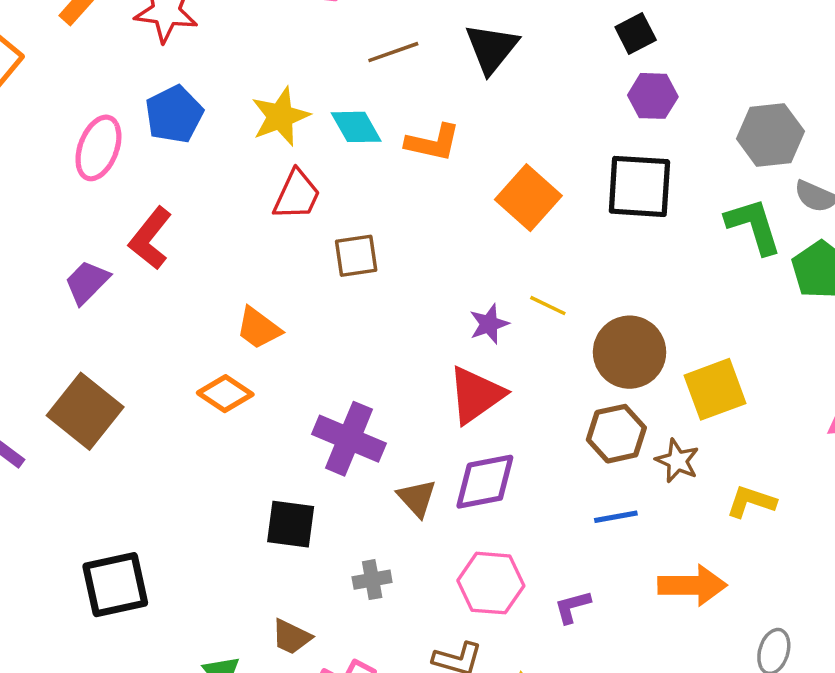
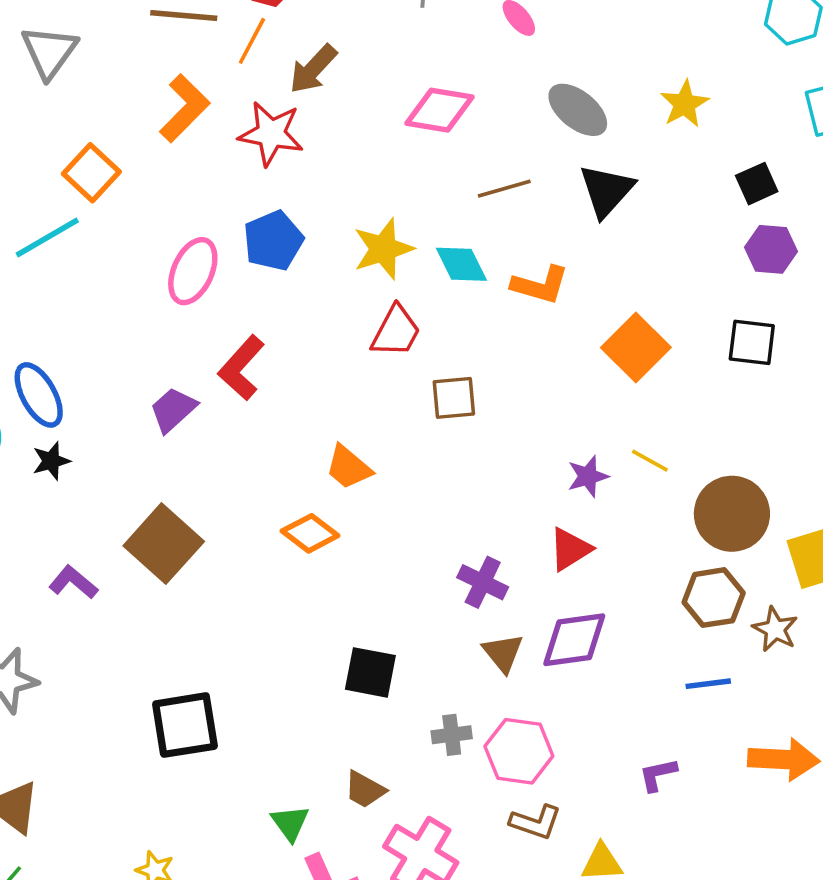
black square: (639, 186) -> (752, 342), size x0.7
red triangle: (476, 395) -> (570, 549), size x0.7
purple cross: (349, 439) -> (483, 582), moved, size x0.7
pink hexagon: (491, 583) -> (519, 751), moved

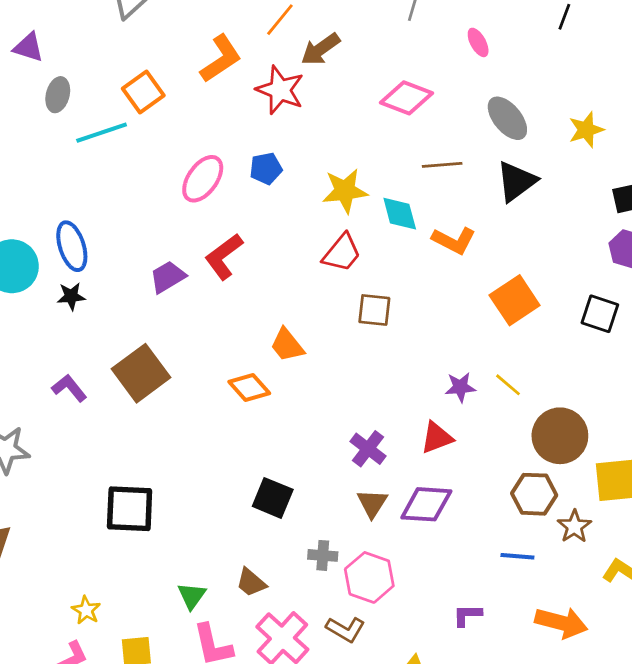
blue pentagon: (273, 241) -> (266, 169), size x0.7
brown L-shape: (536, 822) -> (345, 629), moved

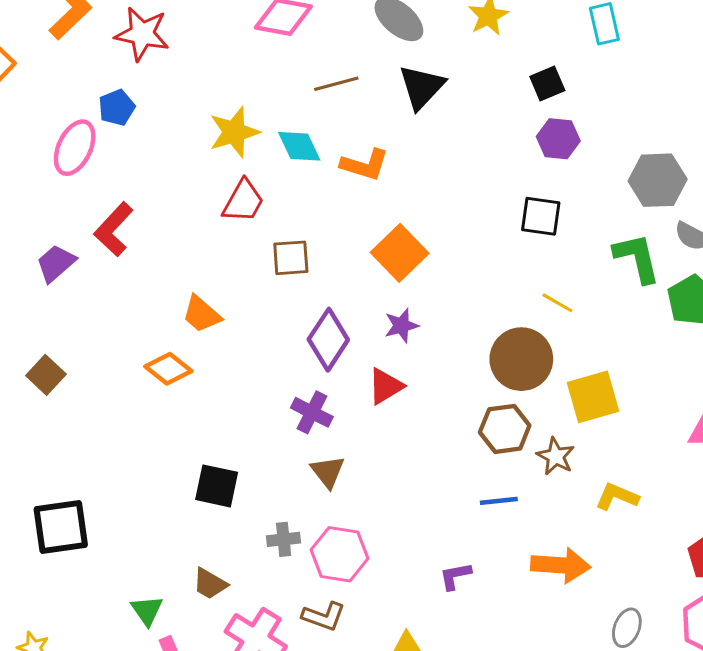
blue pentagon: (266, 169) -> (117, 108), moved
orange square: (515, 300) -> (400, 253), moved
brown square: (141, 373) -> (46, 375), size x0.6
yellow line: (508, 385) -> (557, 303), moved
purple diamond: (426, 504) -> (328, 340), moved, turned -50

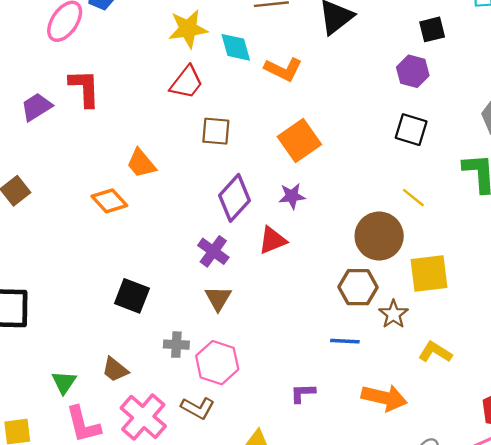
purple hexagon: (558, 139) -> (413, 71), moved
red L-shape: (114, 229) -> (85, 88), turned 126

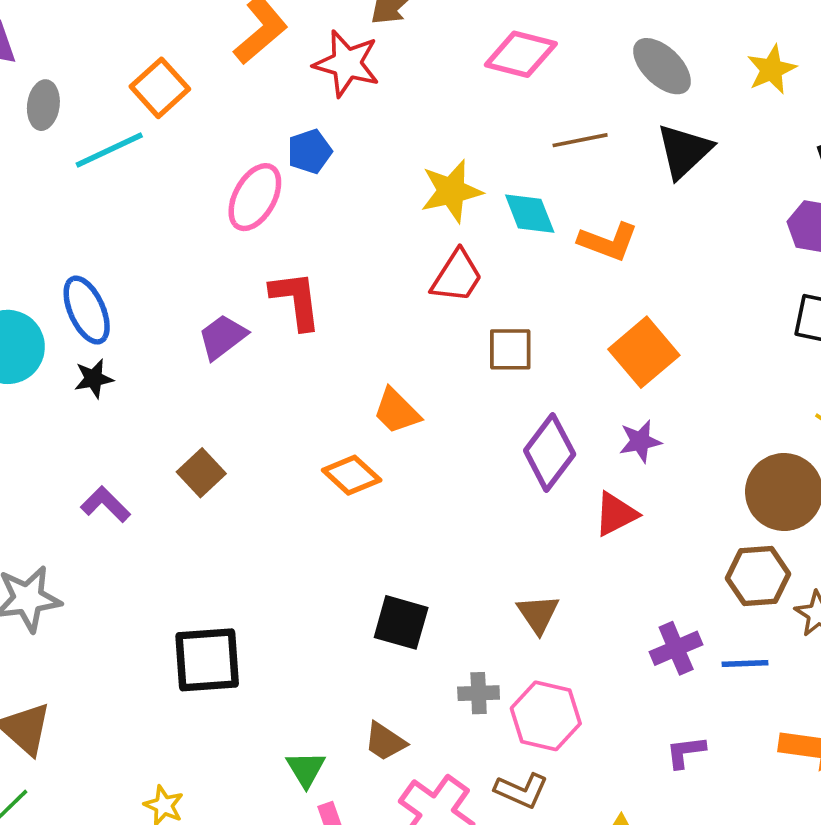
purple cross: (213, 251) -> (676, 648), moved, turned 36

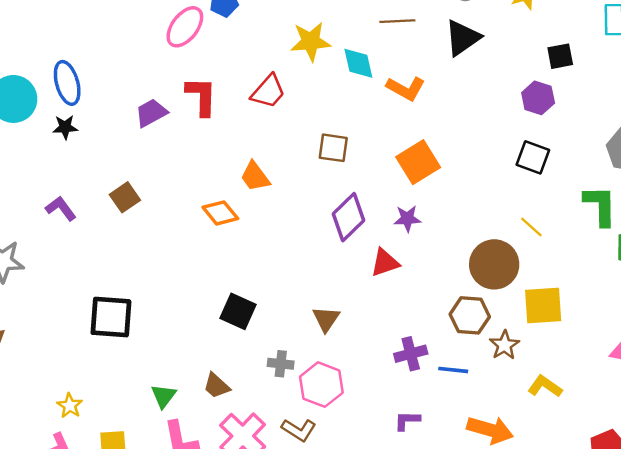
red trapezoid: (457, 276) -> (268, 91), moved

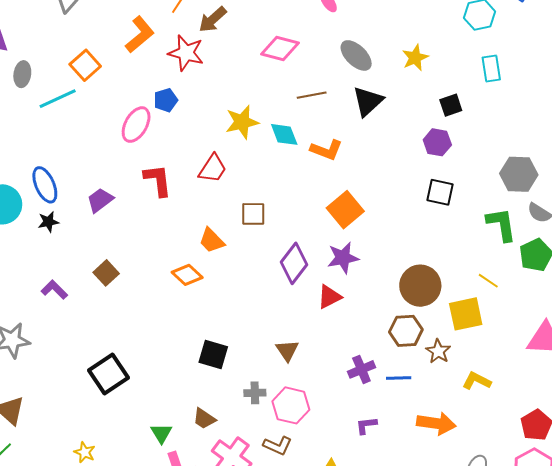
purple trapezoid: (151, 113) -> (100, 200), moved
brown square: (333, 148) -> (253, 214), moved
purple star: (407, 219) -> (343, 258), size x1.4
yellow line: (531, 227) -> (488, 281), moved
black square: (111, 317) -> (109, 374), turned -30

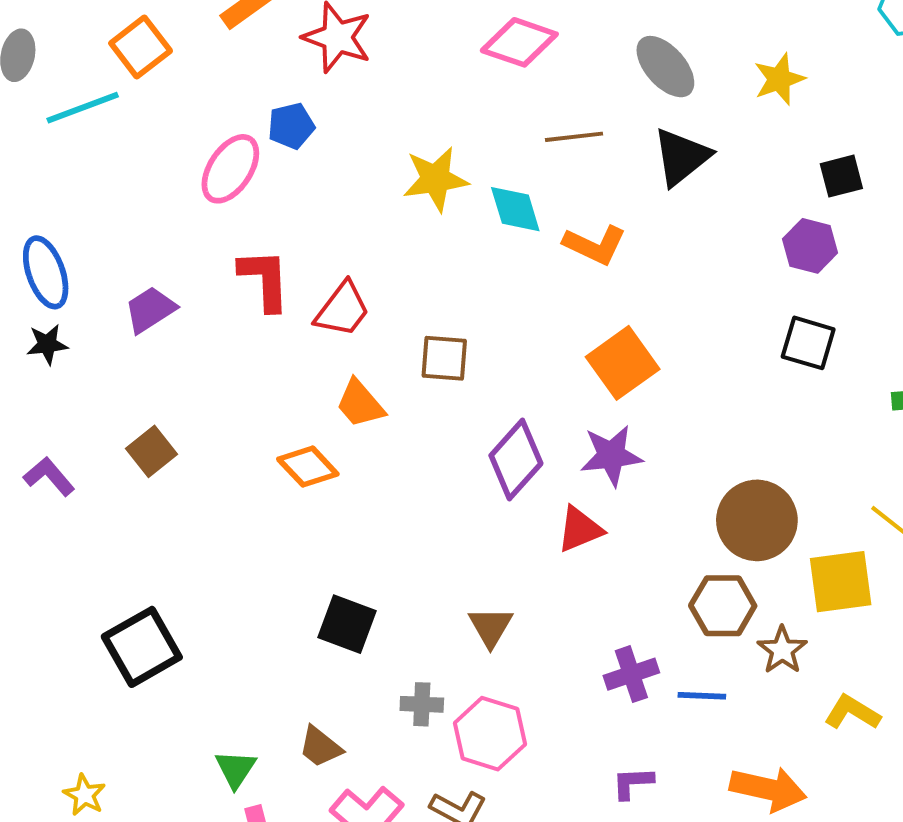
red trapezoid: (213, 168) -> (342, 309), moved

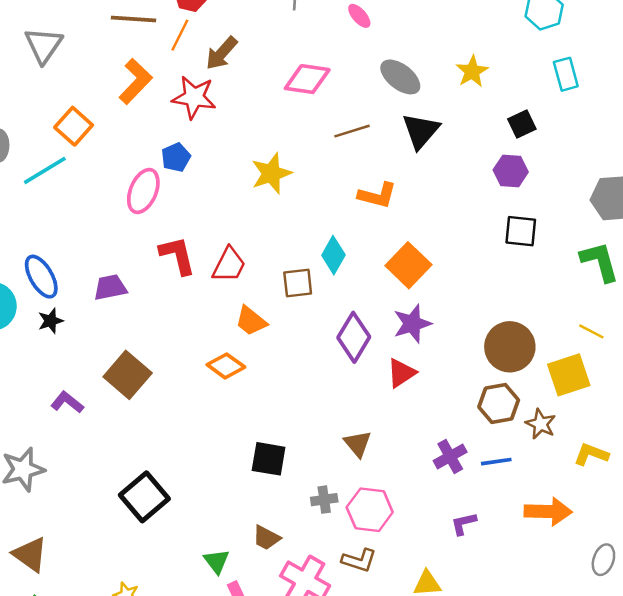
cyan diamond: (515, 209) -> (333, 255), moved, turned 57
purple trapezoid: (150, 310) -> (110, 287), turned 32
brown square: (151, 451) -> (128, 375), size x1.5

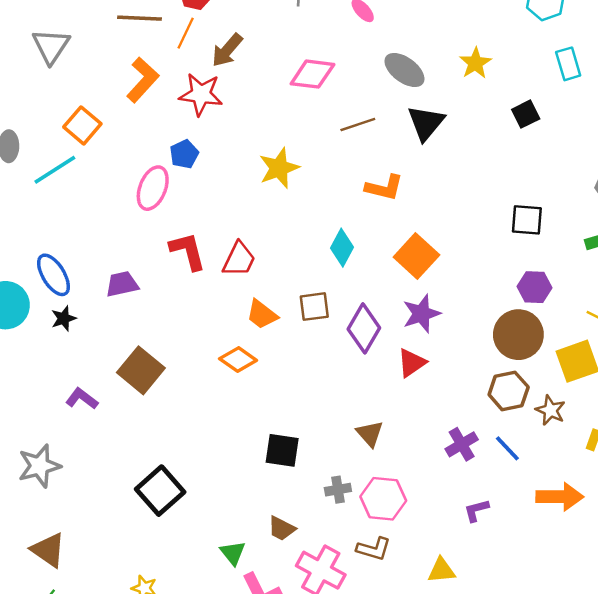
purple hexagon: (511, 171) -> (534, 287), moved
brown square: (298, 283) -> (314, 307), moved
blue line: (496, 462) -> (507, 448), turned 56

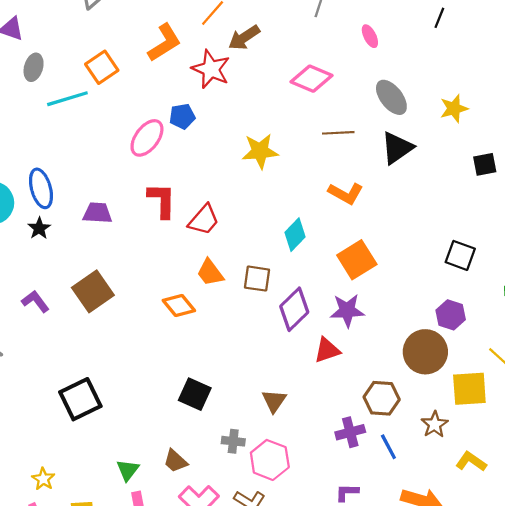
black star: (64, 318) -> (39, 228), turned -30
brown hexagon: (509, 391) -> (382, 398), moved

